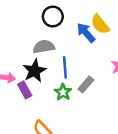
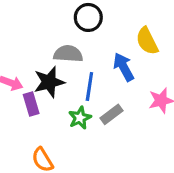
blue arrow: (86, 33) -> (123, 67), moved

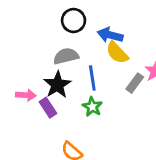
yellow semicircle: (147, 41) -> (117, 53), moved
blue arrow: (123, 67) -> (110, 35), moved, turned -30
gray rectangle: (112, 114) -> (135, 83), moved

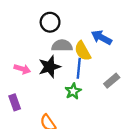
black circle: (74, 20) -> (50, 22), moved
yellow semicircle: (117, 53) -> (83, 51), moved
purple rectangle: (48, 108) -> (15, 102), moved

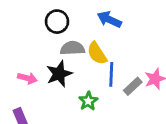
blue arrow: (102, 37) -> (109, 19), moved
blue line: (79, 68) -> (111, 74), moved

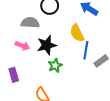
gray semicircle: (72, 48) -> (30, 23), moved
green star: (88, 101) -> (55, 65), moved

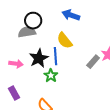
gray semicircle: (30, 23) -> (27, 32), moved
blue line: (86, 50) -> (56, 56), moved

